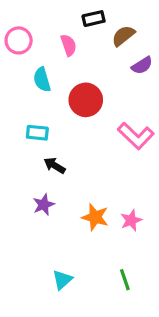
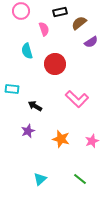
pink circle: (19, 40) -> (21, 11), moved
cyan rectangle: (37, 133) -> (12, 89), moved
pink L-shape: (136, 136) -> (77, 99), moved
pink star: (131, 220) -> (92, 141), moved
green line: (125, 280) -> (80, 179), turned -32

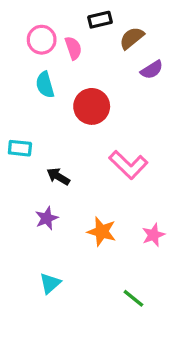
pink circle: (21, 11) -> (42, 40), moved
cyan triangle: (40, 179) -> (50, 283), moved

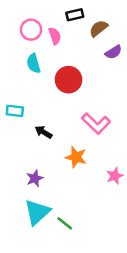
purple star: (47, 218) -> (35, 178), moved
orange star: (102, 232) -> (76, 157), moved
cyan triangle: (50, 283) -> (37, 212), size x1.6
green line: (133, 298) -> (65, 223), moved

